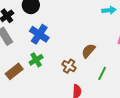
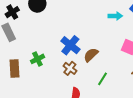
blue cross: (39, 34) -> (70, 45), moved
brown rectangle: (14, 71) -> (14, 69), turned -60

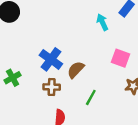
cyan arrow: (115, 16) -> (102, 22), turned -112
brown cross: (70, 68) -> (52, 87), turned -32

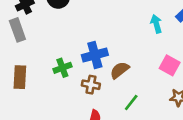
blue cross: (51, 59) -> (95, 55), turned 30
green cross: (13, 78) -> (62, 68), moved

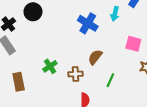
cyan arrow: (156, 24) -> (115, 14), turned -136
blue cross: (95, 55) -> (88, 23), moved, turned -30

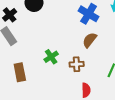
brown semicircle: (95, 57) -> (90, 40), moved

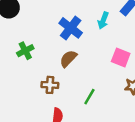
green cross: (51, 57) -> (25, 51), moved

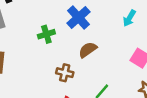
blue cross: (71, 28) -> (78, 17), moved

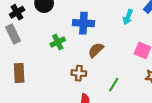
blue cross: (78, 17) -> (83, 23), turned -36

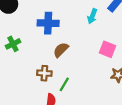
green cross: (58, 42) -> (13, 44), moved
green line: (114, 85) -> (64, 84), moved

